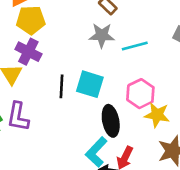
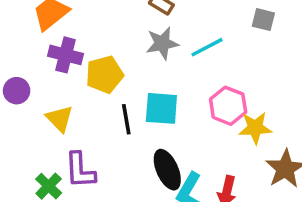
yellow pentagon: (31, 20) -> (104, 75), moved
purple cross: (28, 52) -> (66, 55), moved
black ellipse: (111, 121) -> (167, 170), moved

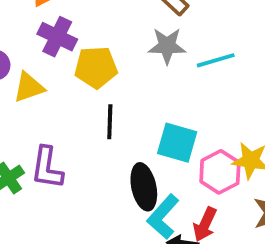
pink hexagon: (228, 106) -> (220, 172), moved
cyan square: (161, 108) -> (177, 143), moved
yellow triangle: (59, 119) -> (29, 87), moved, turned 44

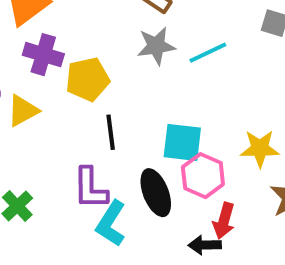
purple L-shape: (47, 168) -> (90, 188), moved
pink hexagon: (220, 172) -> (203, 176), moved
cyan L-shape: (163, 217) -> (111, 223), moved

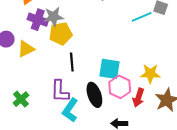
gray star: (156, 46) -> (54, 17), moved
cyan line: (208, 53) -> (142, 17), moved
red arrow: (224, 221) -> (138, 98), moved

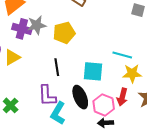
cyan line: (142, 17) -> (122, 55), moved, turned 42
yellow pentagon: (61, 34) -> (64, 33), moved
pink hexagon: (120, 87) -> (104, 105), moved

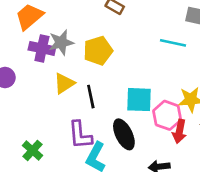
cyan line: (122, 55) -> (173, 43), moved
yellow triangle: (12, 57) -> (64, 83), moved
pink hexagon: (104, 105) -> (167, 115), moved

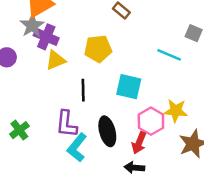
gray star: (61, 42) -> (32, 26), moved, turned -30
yellow triangle: (64, 83) -> (56, 60), moved
cyan square: (139, 100) -> (129, 87), moved
red arrow: (179, 131) -> (139, 143), moved

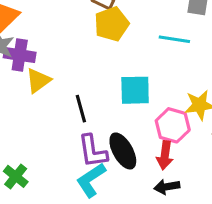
yellow pentagon: (98, 49) -> (112, 24), moved
purple L-shape: (66, 124) -> (93, 151), moved
cyan L-shape: (77, 148) -> (91, 180), turned 32

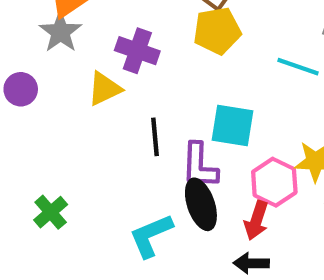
purple cross: (20, 55) -> (137, 51), moved
purple L-shape: (93, 151) -> (200, 166), moved

